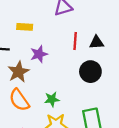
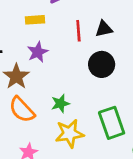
yellow rectangle: (25, 27) -> (35, 20), moved

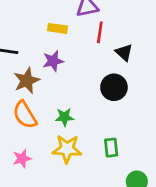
black triangle: (104, 29) -> (124, 52), turned 42
red line: (78, 31) -> (100, 32), moved
green rectangle: (112, 123) -> (111, 148), size x0.6

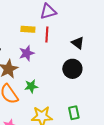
red line: (100, 32) -> (47, 34), moved
green star: (64, 117) -> (31, 86), moved

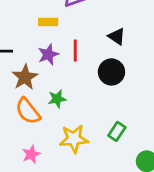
red line: (47, 34) -> (75, 51), moved
green rectangle: (74, 113) -> (117, 131), turned 48

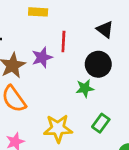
purple star: (48, 54) -> (42, 57), moved
green star: (57, 99) -> (85, 88), moved

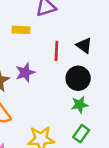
red line: (63, 41) -> (56, 51), moved
green star: (85, 88) -> (80, 105), moved

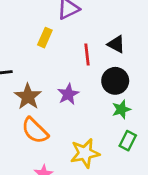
yellow rectangle: (21, 30) -> (45, 38), turned -60
purple star: (25, 73) -> (68, 94), moved

